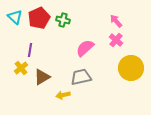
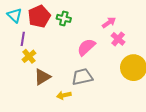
pink arrow: (116, 21) -> (109, 23), moved, turned 96
purple line: (30, 50) -> (23, 39), moved
yellow cross: (21, 68) -> (29, 56), moved

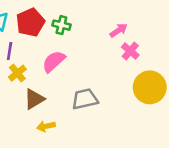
pink semicircle: (86, 47) -> (54, 61), moved
yellow arrow: (64, 95) -> (46, 126), moved

